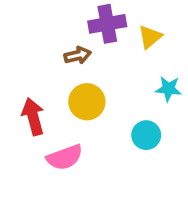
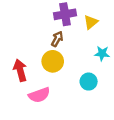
brown arrow: (78, 55) -> (57, 39), moved, turned -48

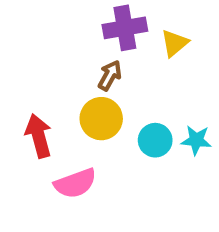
cyan star: (102, 53) -> (196, 140), moved
cyan circle: (89, 82) -> (155, 140), moved

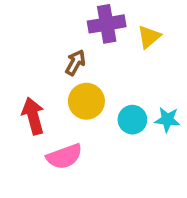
brown arrow: (110, 75) -> (75, 63), moved

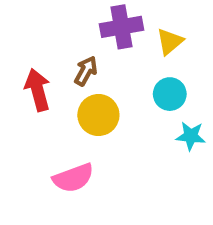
red arrow: (33, 116) -> (38, 90), moved
cyan circle: (132, 120) -> (170, 94), moved

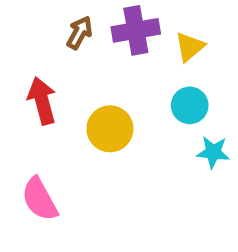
brown arrow: (86, 71) -> (80, 33), moved
pink semicircle: (73, 178) -> (40, 199), moved, turned 81

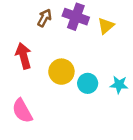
purple cross: (136, 30) -> (76, 17), turned 30
cyan circle: (190, 105) -> (88, 83), moved

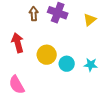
brown arrow: (44, 18) -> (34, 14), turned -32
yellow triangle: (106, 26) -> (90, 20), moved

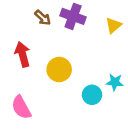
brown arrow: (34, 14) -> (43, 18), turned 136
cyan circle: (67, 64) -> (92, 95), moved

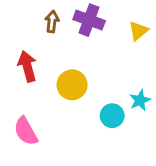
brown arrow: (43, 18) -> (52, 22), turned -126
cyan star: (115, 82) -> (140, 100), turned -30

